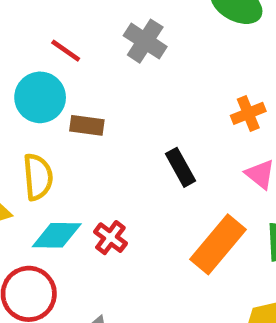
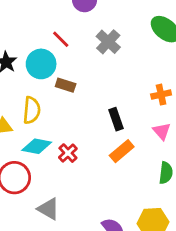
orange rectangle: (218, 244) -> (122, 151), moved, size x0.7

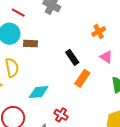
cyan diamond: (37, 146) -> (39, 92), moved
red cross: (68, 153) -> (61, 115), moved

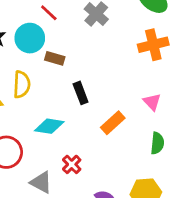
orange cross: (99, 32) -> (153, 45), moved, size x1.5
black rectangle: (72, 57) -> (81, 93), moved

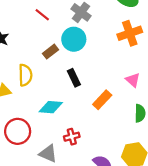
cyan circle: (30, 38) -> (74, 39), moved
brown rectangle: (55, 58) -> (50, 52), turned -49
red cross: (72, 164) -> (72, 137), turned 35

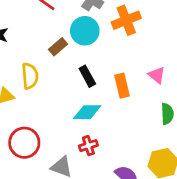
orange cross: (130, 33) -> (126, 20), moved
orange rectangle: (102, 100) -> (122, 86), moved, turned -54
cyan diamond: (51, 107) -> (87, 112), moved

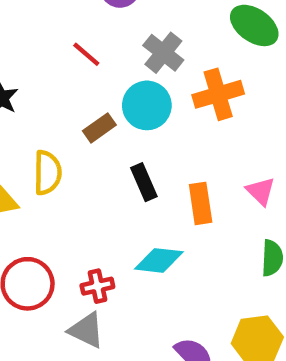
cyan diamond: (87, 112) -> (159, 260), moved
red cross: (88, 146) -> (97, 286), moved

